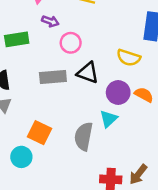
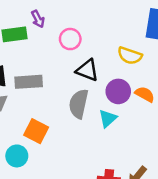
purple arrow: (50, 21) -> (38, 19), moved, turned 42
gray rectangle: (53, 77) -> (29, 82), moved
gray semicircle: (84, 136) -> (79, 104), moved

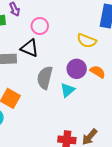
black triangle: (87, 70) -> (30, 48), moved

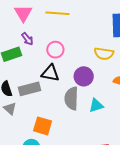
purple circle: (77, 69) -> (84, 76), moved
cyan triangle: (68, 90) -> (96, 105), turned 35

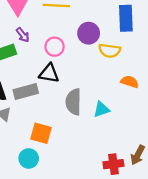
purple circle: (84, 76) -> (89, 33), moved

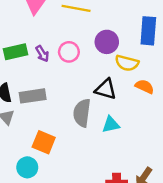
purple arrow: (23, 35) -> (42, 54), moved
black triangle: (49, 73) -> (106, 89), moved
orange semicircle: (130, 82) -> (145, 86), moved

